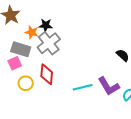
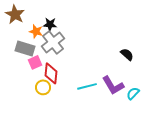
pink square: (15, 63) -> (35, 62), moved
yellow circle: (26, 83) -> (43, 87), moved

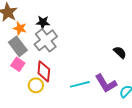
orange star: (36, 31) -> (20, 28), moved
gray rectangle: (25, 48) -> (18, 46), turned 36
pink square: (35, 62) -> (18, 64), moved, turned -32

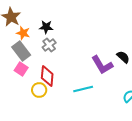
gray cross: (46, 40) -> (49, 45), size x0.6
purple L-shape: (106, 83) -> (102, 65), moved

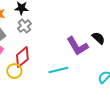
red diamond: (47, 76) -> (22, 57), turned 45

